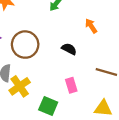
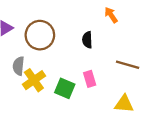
black semicircle: (69, 49) -> (87, 40), turned -120
green square: (48, 106) -> (65, 88), moved

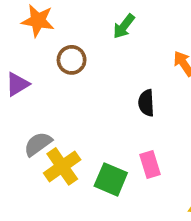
brown circle: (40, 35) -> (72, 60), moved, size x0.6
gray semicircle: (19, 66) -> (38, 144), turned 48

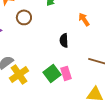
green square: (111, 179) -> (52, 73), moved, turned 30

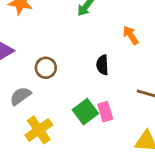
brown circle: (24, 17) -> (46, 68), moved
yellow cross: (19, 74) -> (39, 130), moved

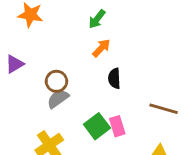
orange arrow: (131, 35) -> (101, 48), moved, turned 78
gray semicircle: (20, 96) -> (58, 99), moved

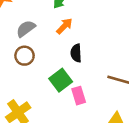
gray semicircle: (58, 99) -> (26, 29), moved
green square: (97, 126) -> (61, 80), moved

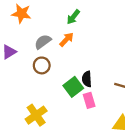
orange arrow: (64, 26) -> (67, 39), moved
black semicircle: (76, 53) -> (87, 79), moved

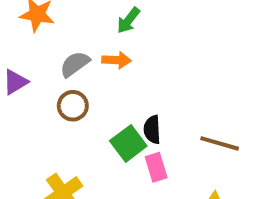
orange arrow: (67, 39) -> (116, 60), turned 49

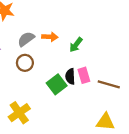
green arrow: (128, 20) -> (76, 45), moved
pink rectangle: (156, 167) -> (84, 75), moved

